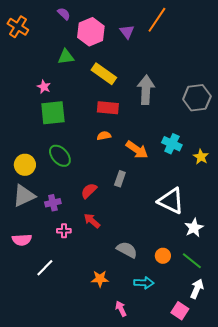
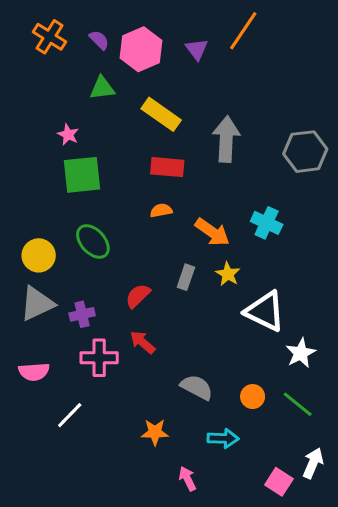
purple semicircle: (64, 14) -> (99, 40), moved
orange cross: (18, 27) -> (49, 37), moved
yellow star: (201, 157) -> (228, 274), moved
pink cross: (64, 231) -> (99, 358), size x1.6
white arrow: (197, 289) -> (313, 463), moved

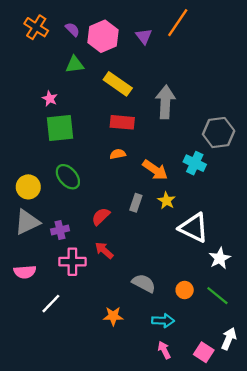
gray hexagon: (305, 152) -> (219, 133), moved
pink arrow: (187, 479) -> (164, 350), moved

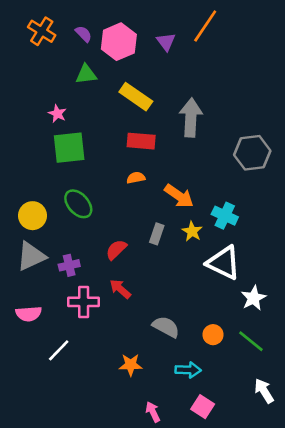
cyan cross: (195, 163) -> (225, 216), moved
white arrow: (229, 339) -> (264, 391), turned -55
pink arrow: (164, 350) -> (153, 412), moved
pink square: (204, 352) -> (203, 407), moved

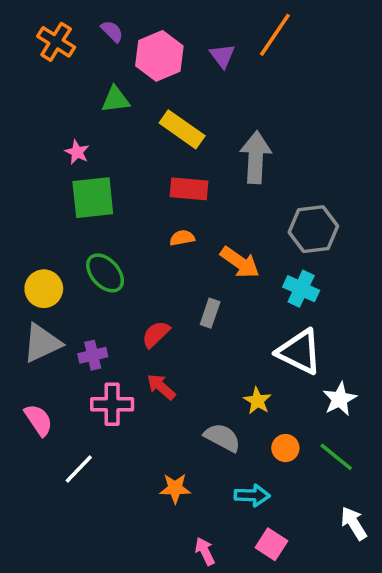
purple semicircle: (84, 34) -> (112, 31), moved
gray hexagon: (252, 153) -> (313, 229), moved
yellow star: (192, 231) -> (257, 401), moved
pink semicircle: (29, 314) -> (39, 420), turned -120

